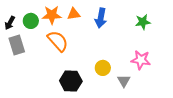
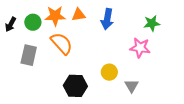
gray rectangle: (17, 45) -> (29, 55), moved, turned 30
pink star: (141, 60) -> (140, 48), moved

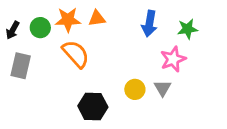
blue arrow: (107, 19) -> (149, 24), moved
pink star: (140, 48) -> (173, 59), turned -30
gray rectangle: (29, 55) -> (21, 66), moved
gray triangle: (132, 86) -> (163, 88), moved

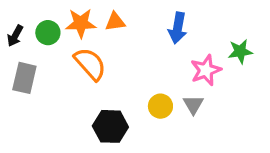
green star: (188, 29) -> (240, 51), moved

